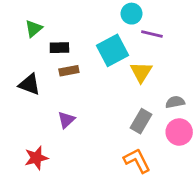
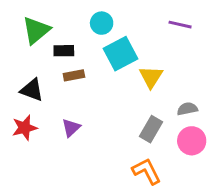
cyan circle: (132, 14) -> (102, 23), moved
green triangle: (34, 29) -> (36, 30), size x1.5
purple line: (152, 34) -> (180, 25), moved
red star: (36, 158) -> (25, 128), moved

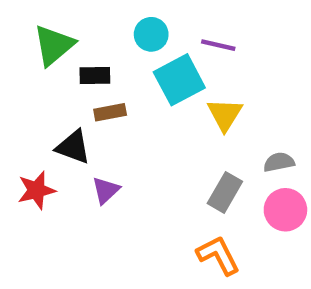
purple line: (180, 25) -> (218, 45), moved
black triangle: (32, 90) -> (73, 147), moved

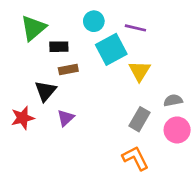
black triangle: (73, 147) -> (45, 91), turned 50

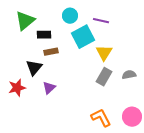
gray rectangle: (139, 119) -> (104, 77), moved
pink circle: (177, 130) -> (132, 117), moved

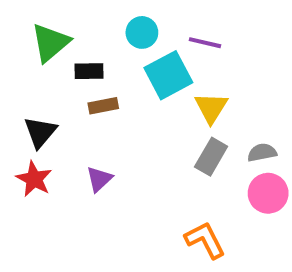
black triangle: (34, 68) -> (40, 132), moved
red star: (17, 88) -> (34, 179), turned -30
pink circle: (132, 117) -> (268, 193), moved

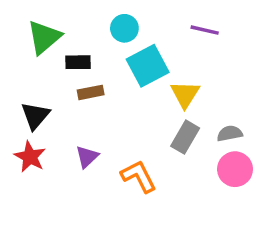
purple line: (205, 43) -> (205, 30), moved
orange L-shape: (205, 240) -> (139, 176), moved

